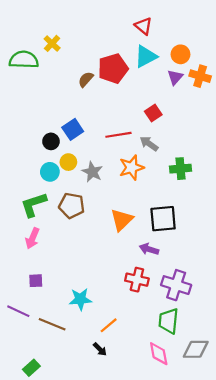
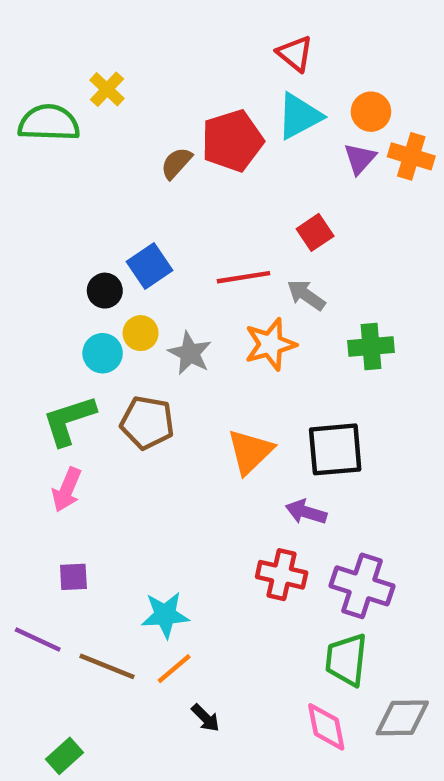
orange line: (109, 325) -> (174, 669), moved

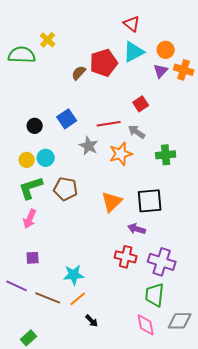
black circle: (105, 291) -> (35, 126), moved
yellow circle: (141, 333) -> (27, 160), moved
gray star: (190, 353) -> (89, 146), moved

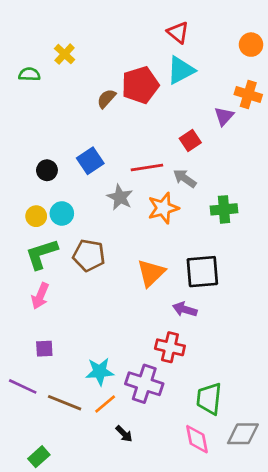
orange circle: (166, 50) -> (251, 45), moved
green semicircle: (22, 55) -> (29, 74), size x0.6
purple triangle: (161, 71) -> (224, 116), moved
purple cross: (162, 262) -> (144, 384), moved

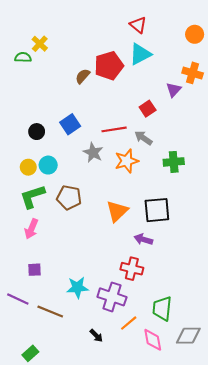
yellow cross: (65, 54) -> (40, 44), moved
orange line: (105, 404) -> (129, 323), moved

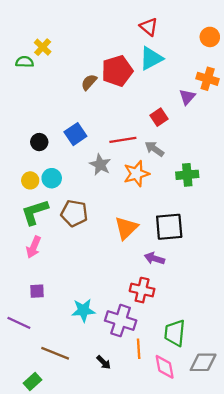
brown line: (50, 312) -> (55, 353), moved
orange line: (129, 323) -> (139, 349), turned -54

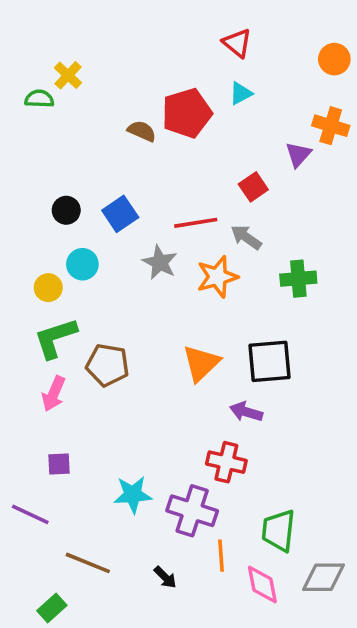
cyan triangle: (151, 58) -> (241, 93), size x0.6
brown semicircle: (89, 82) -> (142, 131), turned 72
black circle: (39, 142) -> (66, 210), moved
cyan circle: (52, 178) -> (82, 264), moved
brown pentagon: (74, 213) -> (108, 365), moved

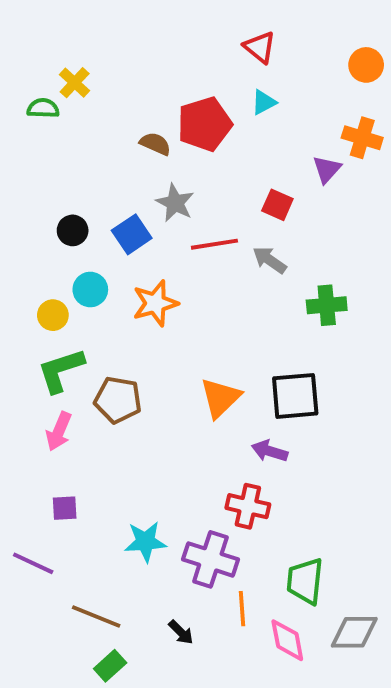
red square: (253, 187) -> (277, 205), turned -32
gray star: (160, 262) -> (175, 203), moved
orange star: (217, 277) -> (155, 303), moved
green rectangle: (52, 608) -> (110, 666), moved

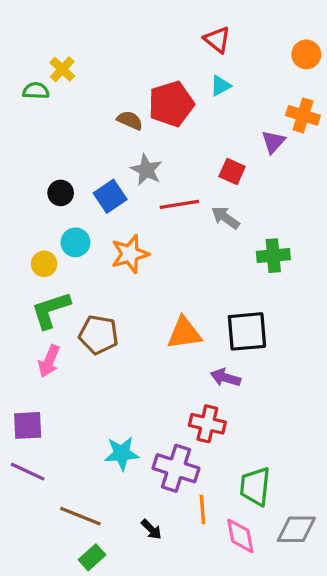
orange triangle: (220, 398) -> (184, 333), turned 36
purple square: (65, 508) -> (28, 425), moved, size x1.4

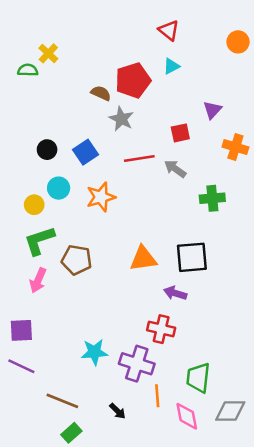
orange cross: (303, 115) -> (235, 147), moved
gray star: (146, 170) -> (121, 119), moved
red square: (232, 171) -> (180, 133), turned -36

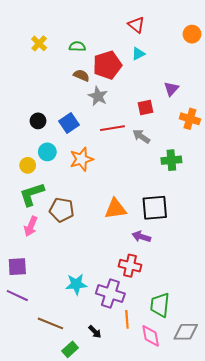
green semicircle: (28, 70) -> (77, 46), moved
green rectangle: (71, 433) -> (70, 349), moved

